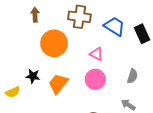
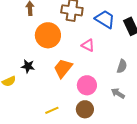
pink circle: (95, 79) -> (87, 85), moved
orange trapezoid: (58, 84) -> (63, 68), moved

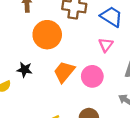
pink triangle: (88, 45) -> (106, 45), moved, turned 40
pink circle: (87, 85) -> (92, 76), moved

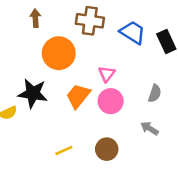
pink triangle: (106, 45) -> (107, 74), moved
black star: (25, 70) -> (33, 93), size x1.6

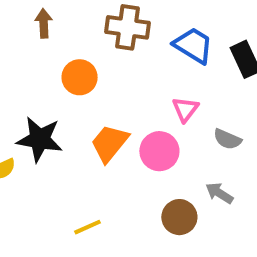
orange circle: (59, 53) -> (80, 77), size x0.7
pink triangle: (107, 74) -> (185, 109), moved
gray semicircle: (155, 93) -> (227, 139), turned 96
brown circle: (107, 149) -> (179, 217), moved

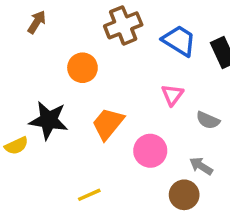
brown arrow: (44, 23) -> (37, 22), moved, turned 35
brown cross: (127, 27) -> (123, 25), turned -30
pink circle: (159, 151) -> (150, 151), moved
brown circle: (179, 217) -> (184, 195), moved

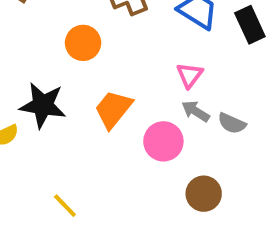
gray semicircle: (208, 120) -> (232, 123), moved
gray arrow: (201, 166) -> (196, 111), moved
yellow line: (89, 195) -> (65, 206), moved, turned 70

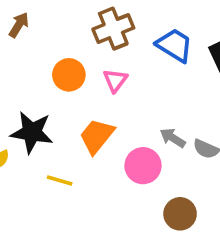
pink triangle: (190, 75) -> (115, 80), moved
yellow line: (65, 206) -> (60, 180), moved, turned -30

